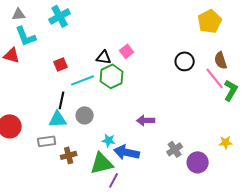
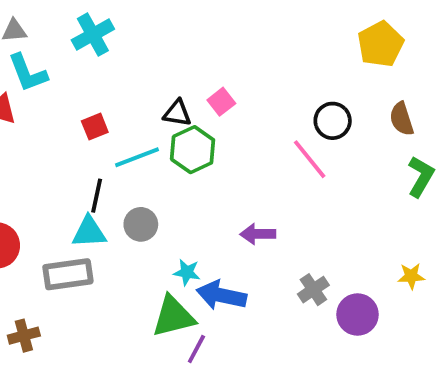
pink line: (215, 78) -> (310, 159), moved
gray rectangle: (47, 141) -> (68, 274), size x1.4
brown cross: (69, 155) -> (24, 336), moved

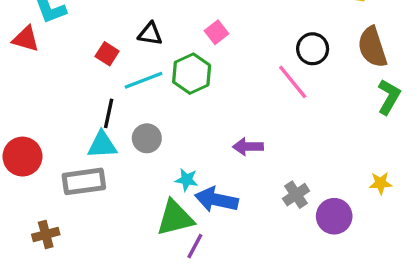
black triangle: (177, 113) -> (150, 34), moved
brown semicircle: (402, 119) -> (372, 47), size x1.4
red square: (95, 127) -> (107, 54), turned -35

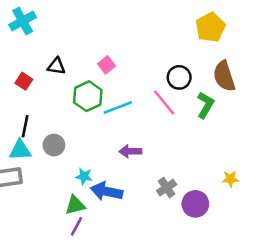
cyan line: (143, 80) -> (118, 107), moved
green L-shape: (389, 97) -> (205, 105), moved
green triangle: (175, 218) -> (75, 205), size x0.7
purple line: (195, 246) -> (76, 226), moved

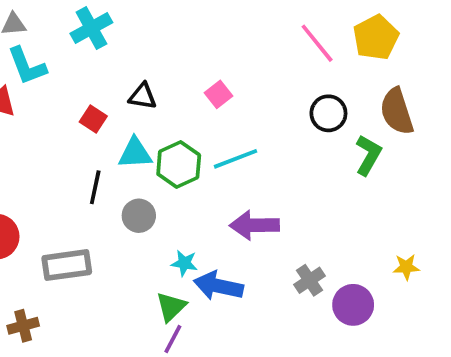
green hexagon: (88, 96) -> (179, 165), moved
pink line: (164, 102) -> (317, 43), moved
cyan triangle: (20, 150) -> (135, 153), moved
purple arrow: (130, 151) -> (254, 225), size x1.4
green triangle: (75, 205) -> (171, 307), turned -30

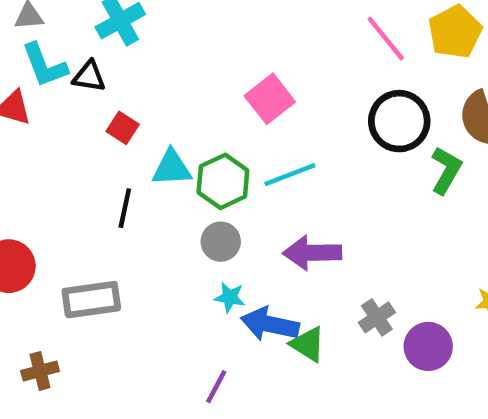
pink square: (218, 94) -> (270, 99), size x1.5
black triangle: (143, 96) -> (89, 76), moved
black circle: (328, 113) -> (399, 121), size x1.4
gray circle: (139, 216) -> (221, 242), moved
green triangle: (171, 307) -> (308, 344), moved, turned -44

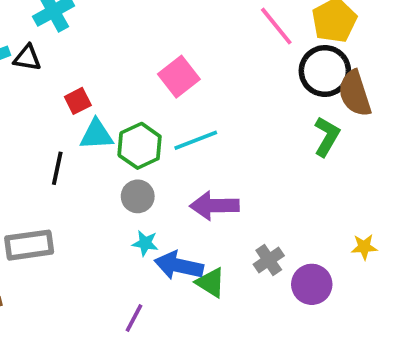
black circle: (399, 121) -> (325, 71), moved
red square: (123, 128) -> (78, 101), moved, turned 30

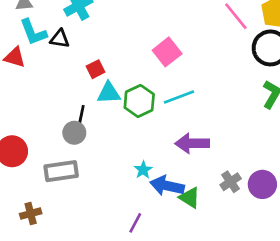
gray circle: (138, 196) -> (74, 133), moved
cyan star: (145, 243) -> (143, 170), turned 30
purple circle: (312, 284) -> (262, 184), moved

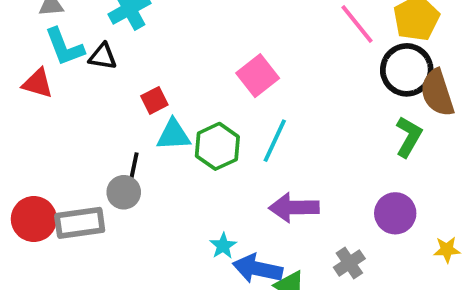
cyan line: (179, 97) -> (275, 141), turned -44
gray rectangle: (61, 171) -> (80, 223), moved
purple circle: (262, 184) -> (395, 213), moved

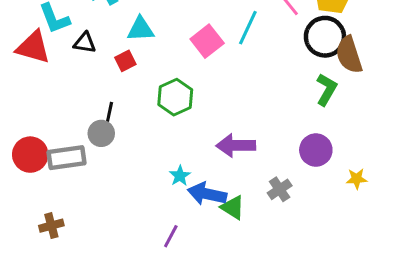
black triangle: (103, 56) -> (85, 43), moved
red triangle: (38, 83) -> (33, 47), size x1.4
cyan triangle: (173, 135) -> (141, 29), moved
cyan line: (275, 141) -> (248, 28), moved

